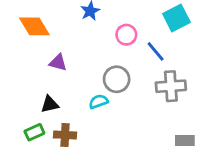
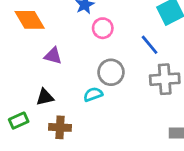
pink circle: (126, 35) -> (103, 28), moved
green rectangle: (34, 132) -> (19, 121), moved

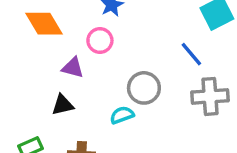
pink circle: (103, 28) -> (100, 41), moved
black triangle: (45, 97) -> (63, 105), moved

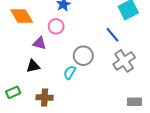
gray cross: (210, 96) -> (124, 61), turned -30
cyan semicircle: (122, 115) -> (70, 72), turned -40

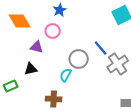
blue line: (113, 35) -> (101, 48), moved
green rectangle: (13, 92) -> (11, 86), moved
brown cross: (45, 98) -> (54, 99), moved

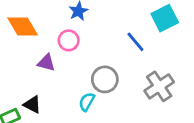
blue line: (101, 48) -> (135, 42), moved
black triangle: (31, 69) -> (32, 105), moved, turned 40

